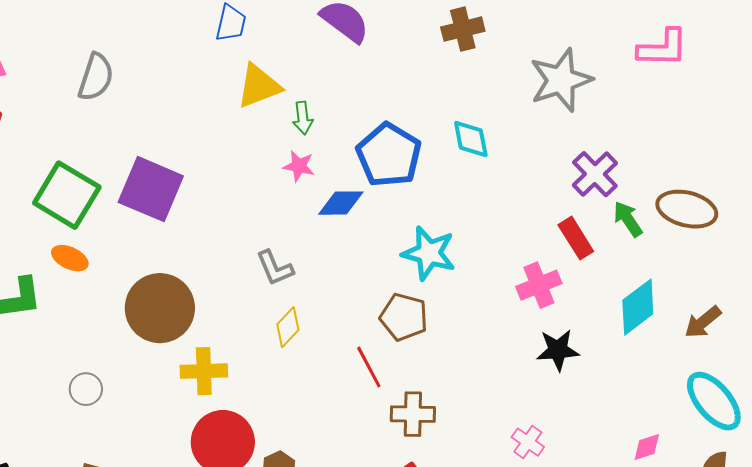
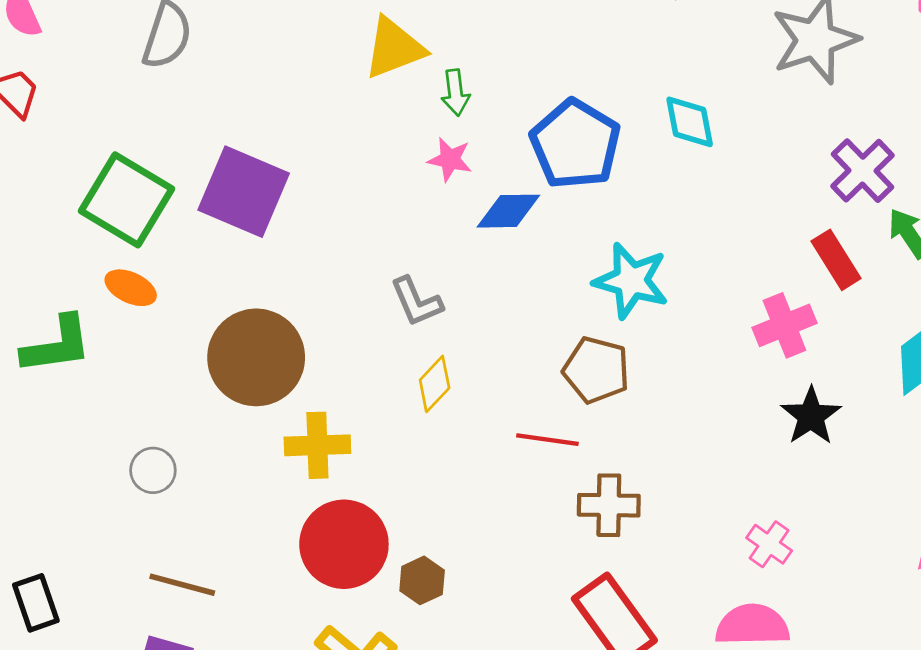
black star: (558, 350) -> (811, 416), turned -30
red line: (369, 367) -> (547, 440), turned -54

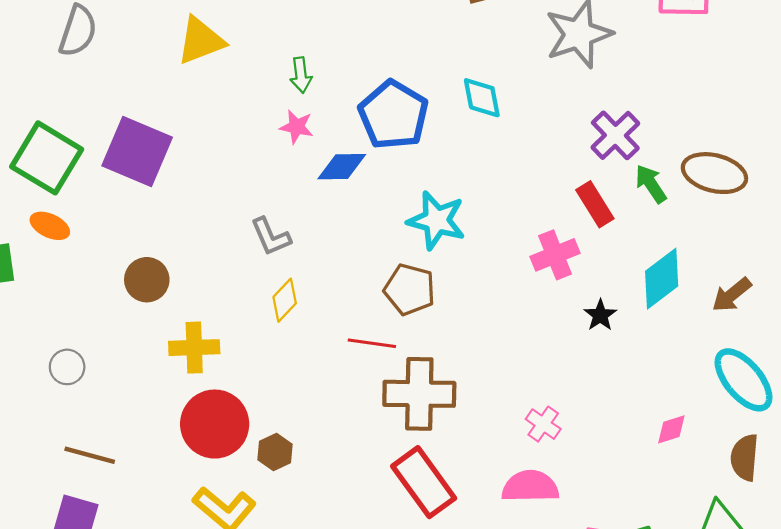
yellow triangle: (394, 48) -> (201, 41), moved
brown circle: (256, 357) -> (147, 280), size x0.6
black star: (811, 416) -> (600, 315), moved, size x0.7
brown cross: (609, 505) -> (419, 394), size x1.5

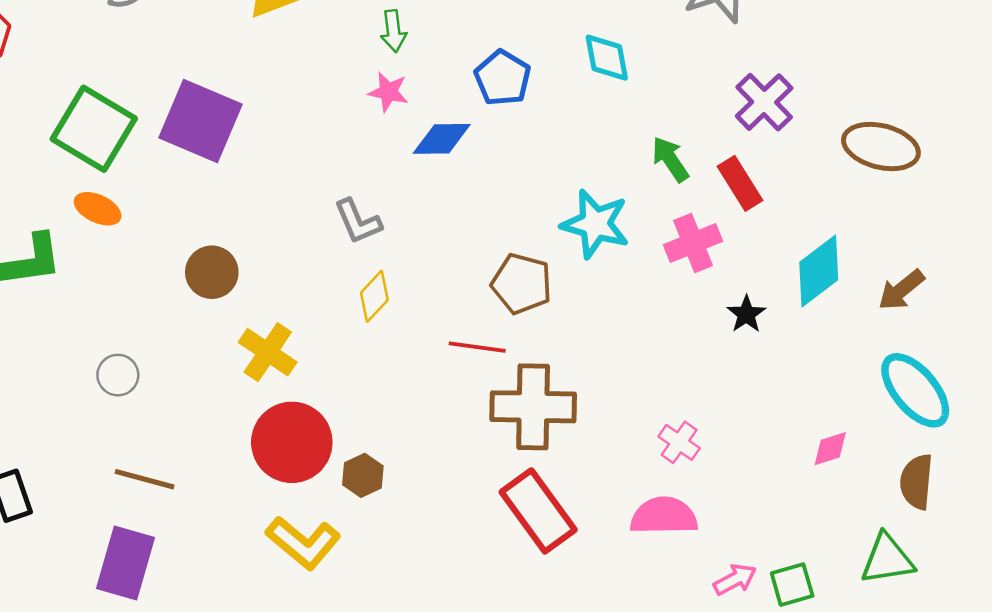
blue pentagon: (393, 115) -> (503, 78), size x0.7
green arrow: (651, 184) -> (670, 159), moved
cyan star: (437, 220) -> (595, 224), moved
yellow cross: (194, 348) -> (268, 352), turned 36

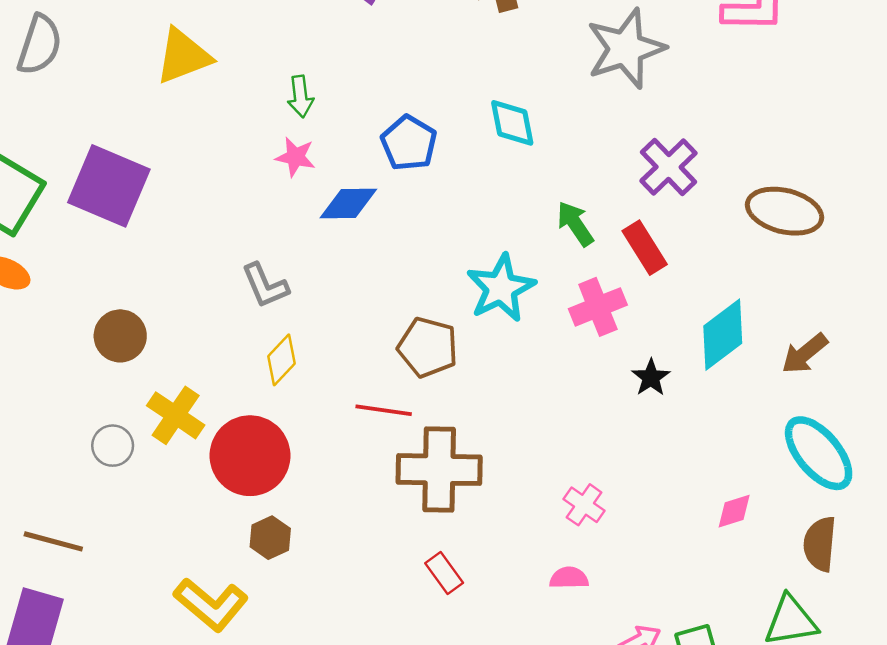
cyan star: (595, 224) -> (501, 288), turned 30
gray circle: (118, 375) -> (113, 446), moved
red circle: (292, 442) -> (250, 456), moved
red rectangle: (538, 511) -> (444, 573), size x0.5
pink semicircle: (664, 516) -> (569, 578), size x0.6

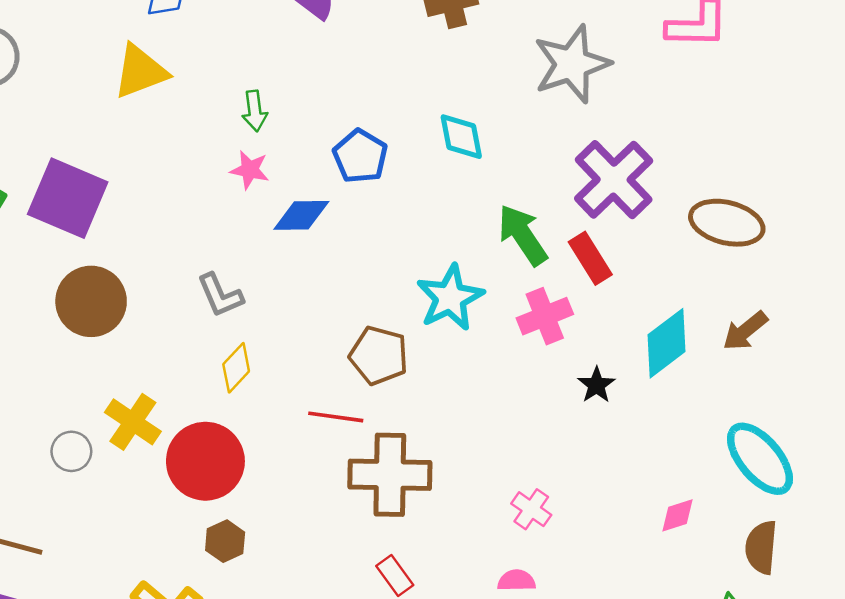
purple cross: (669, 167) -> (614, 180), size x1.4
green arrow: (575, 224) -> (523, 235), size x1.4
brown circle: (120, 336) -> (91, 301), moved, size x1.4
brown arrow: (805, 354) -> (745, 331), moved

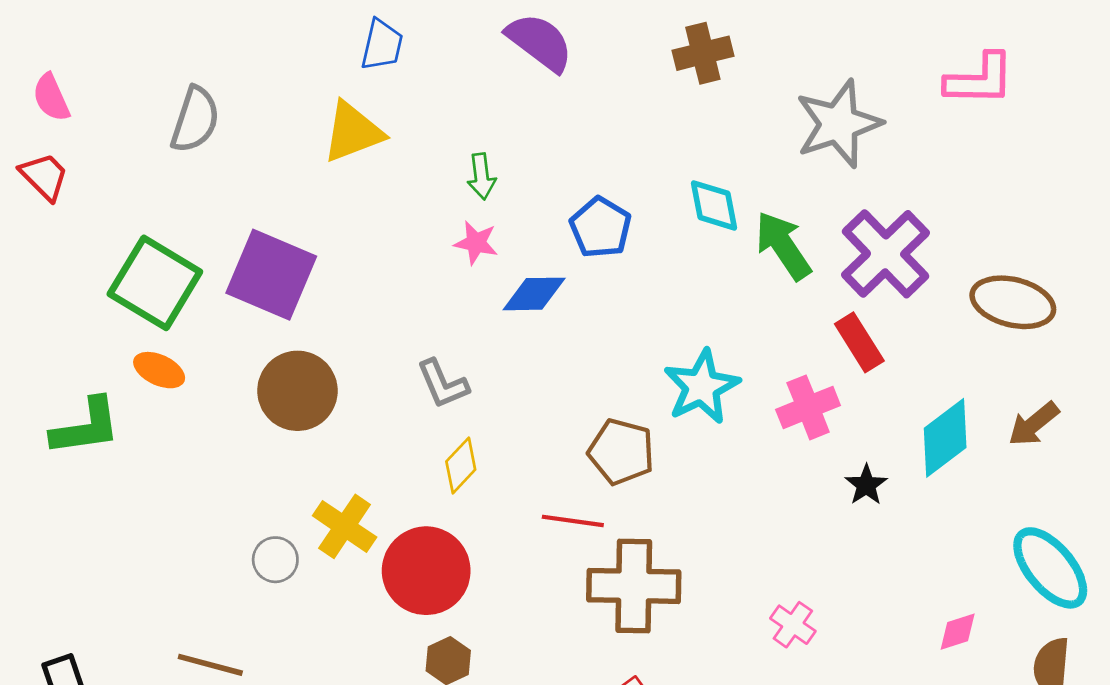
green arrow: (523, 235) -> (783, 246), moved

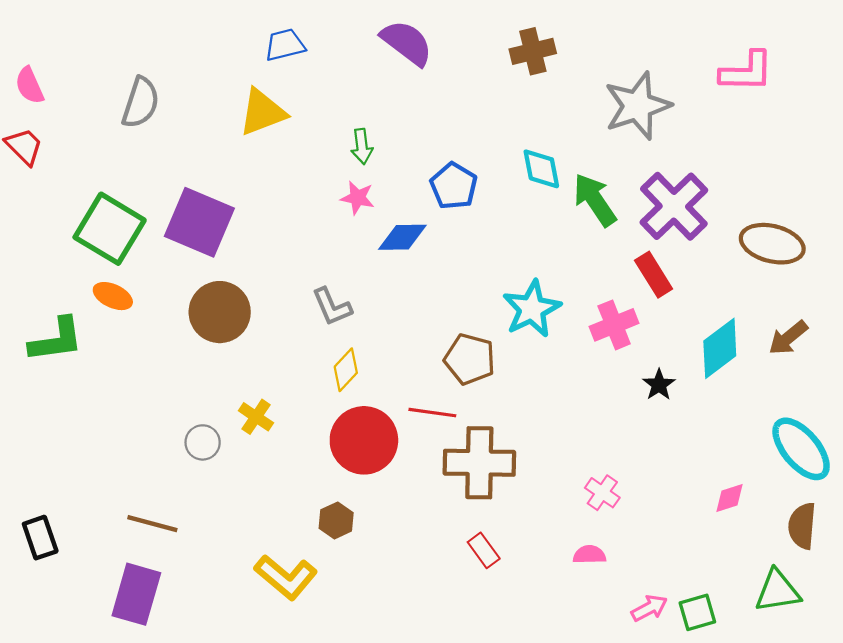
blue trapezoid: (382, 45) -> (285, 45), turned -117
yellow cross: (345, 526) -> (256, 417), size x0.7
red circle: (426, 571) -> (364, 440), moved

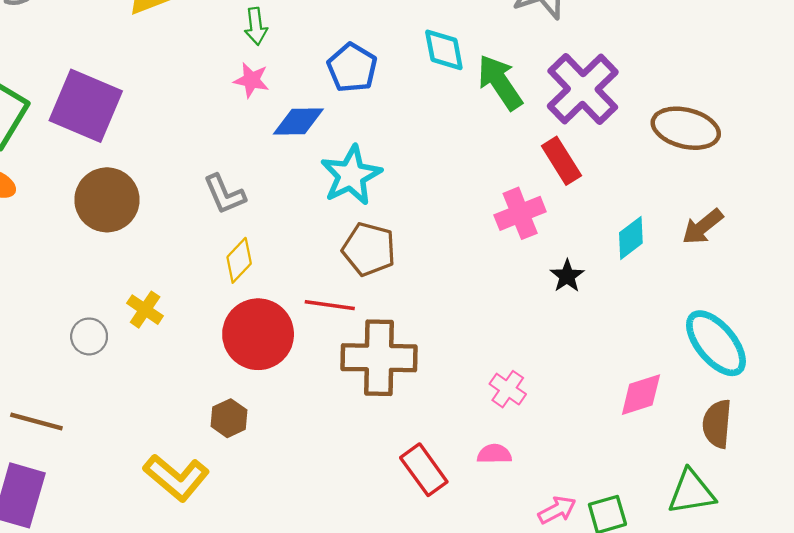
cyan star: (532, 309) -> (351, 175), moved
cyan diamond: (720, 348) -> (631, 238), size x0.7
pink diamond: (729, 498) -> (641, 395), size x1.4
red rectangle: (484, 550) -> (424, 470), moved, size x1.4

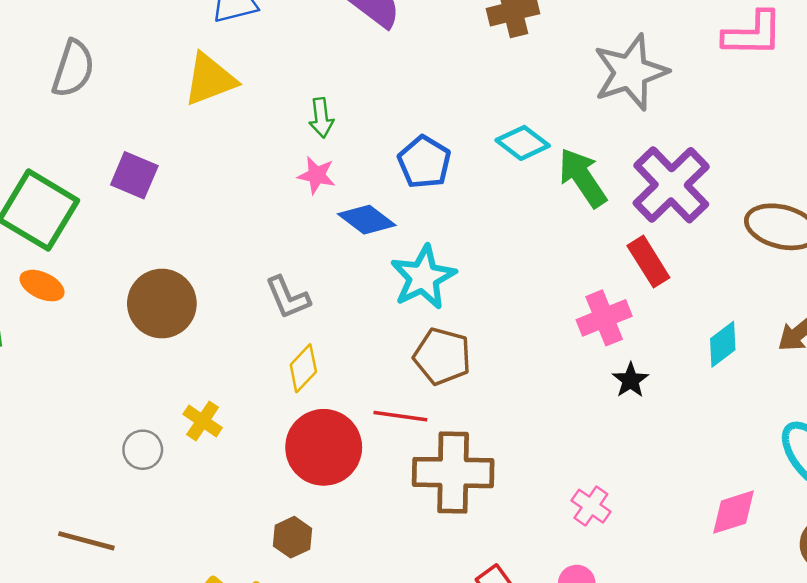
cyan diamond: (444, 50) -> (523, 143), turned -42
purple square: (86, 106) -> (134, 175), moved, size x0.6
blue diamond: (298, 122) -> (367, 220), turned 38
black star: (567, 276) -> (630, 380), moved

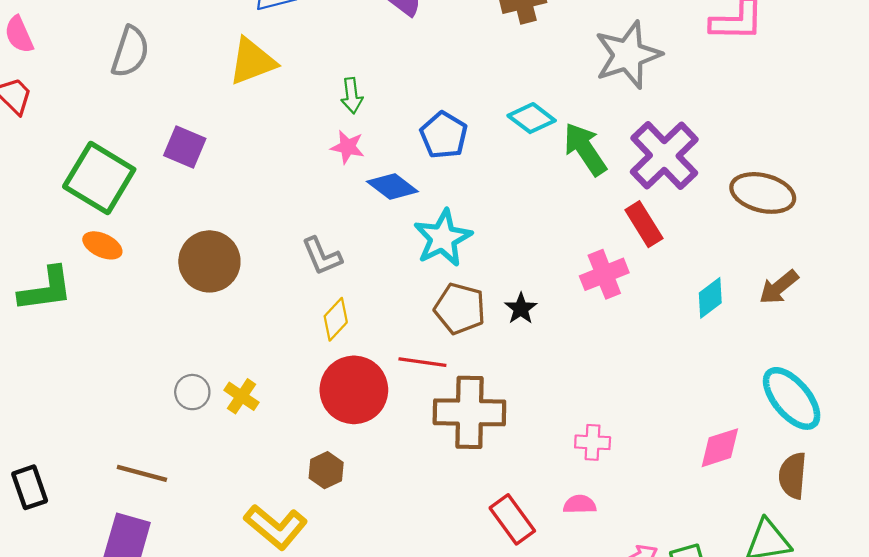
black star: (630, 380) -> (521, 309), moved
yellow cross: (203, 421) -> (242, 396), moved
pink cross: (591, 506) -> (593, 442), turned -32

